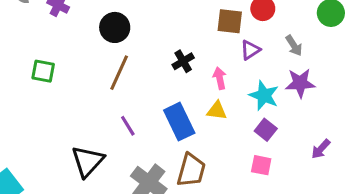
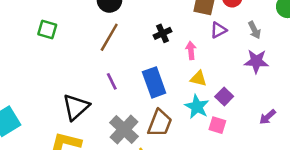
cyan star: (264, 96) -> (197, 107), moved
yellow triangle: (217, 111) -> (198, 79), moved

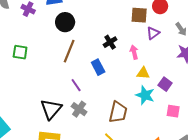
blue rectangle: (154, 82) -> (98, 67), moved, size x0.7
pink square: (217, 125) -> (173, 111), moved
gray cross: (124, 130) -> (79, 109), moved, size x0.7

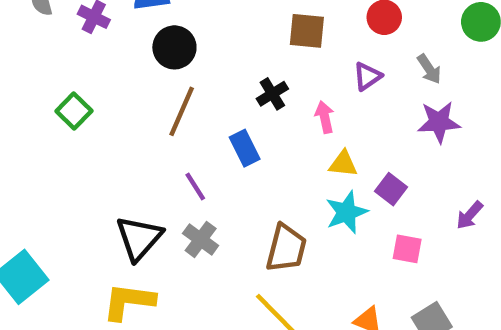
brown square: (139, 15) -> (307, 31), moved
green square: (20, 52) -> (74, 111), turned 35
cyan star: (145, 95) -> (346, 212), turned 30

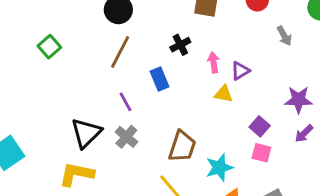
purple triangle: (367, 76) -> (240, 71), moved
purple star: (439, 122) -> (299, 100), moved
purple square: (391, 189) -> (260, 126), moved
cyan star: (346, 212) -> (219, 168), moved

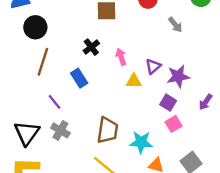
purple triangle: (240, 71) -> (153, 66), moved
purple star: (299, 100) -> (178, 76), moved
pink square: (261, 153) -> (173, 124), turned -35
cyan star: (219, 168) -> (141, 142), turned 30

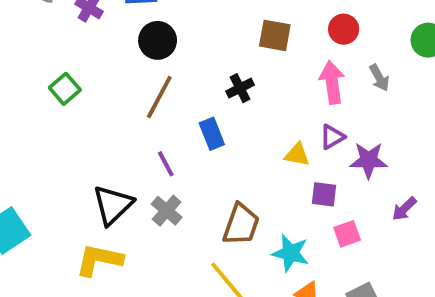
pink arrow: (121, 57) -> (332, 82), moved, size x1.5
purple square: (168, 103) -> (324, 194), moved, turned -35

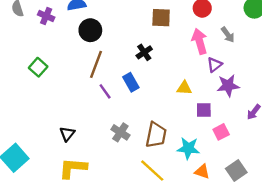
purple triangle: (332, 137) -> (214, 65), moved
purple line: (166, 164) -> (105, 91), moved
black triangle: (113, 205) -> (67, 134), moved, size x0.6
gray cross: (167, 211) -> (120, 132), moved

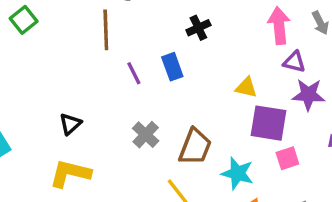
brown line: (96, 64) -> (106, 30), moved, turned -32
purple triangle: (214, 65) -> (294, 62), turned 42
green square: (38, 67) -> (24, 20), moved
purple square: (204, 110) -> (269, 123), size x1.6

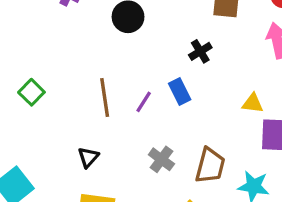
green square: (24, 20) -> (31, 92), moved
brown line: (106, 30) -> (105, 98), moved
purple line: (134, 73) -> (144, 102), turned 65

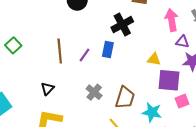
black cross: (200, 51) -> (122, 25), size x1.5
blue rectangle: (180, 91) -> (108, 49), turned 35

